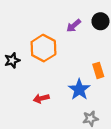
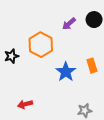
blue star: (79, 89) -> (66, 72), moved
red arrow: (41, 98) -> (25, 104), moved

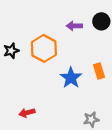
purple arrow: (69, 24) -> (74, 26), turned 40
black star: (11, 56) -> (11, 51), moved

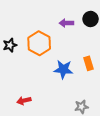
blue star: (71, 78) -> (63, 69), turned -30

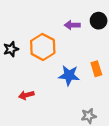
red arrow: (24, 101) -> (26, 95), moved

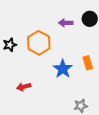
blue star: (69, 75) -> (63, 69), turned 30

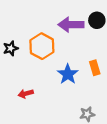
purple arrow: (66, 23) -> (71, 25), size x1.6

